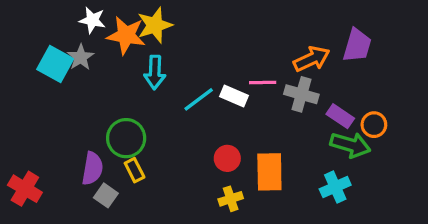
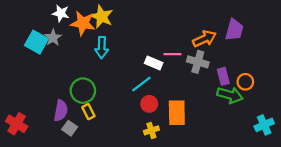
yellow star: (155, 25) -> (102, 17), turned -30
cyan line: (199, 99) -> (141, 84), moved
purple rectangle: (340, 116) -> (223, 76), turned 42
cyan cross: (335, 187) -> (264, 125), moved

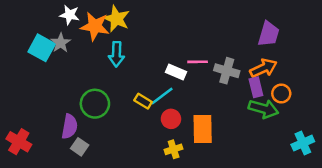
orange arrow: (204, 39) -> (264, 68), moved
yellow rectangle: (88, 112) -> (143, 101), moved, turned -32

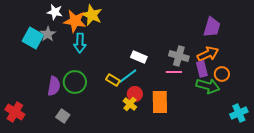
cyan arrow: (116, 54) -> (80, 43), moved
pink line: (198, 62) -> (174, 72), moved
purple semicircle: (70, 126) -> (54, 86), moved
yellow cross: (174, 149) -> (130, 104), moved, turned -32

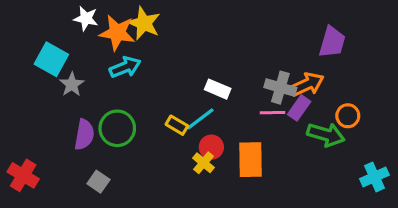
gray star: (48, 34) -> (72, 84), moved
cyan arrow: (80, 43) -> (125, 67), turned -114
orange arrow: (208, 54) -> (307, 84), moved
purple rectangle: (202, 69) -> (299, 108), moved, turned 49

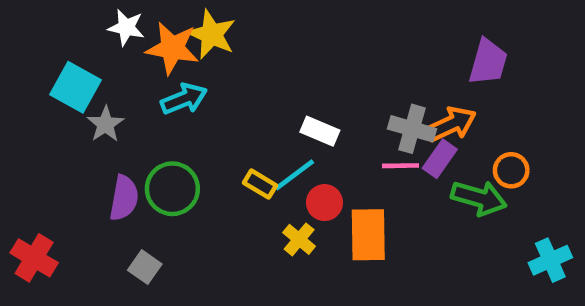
red circle: (211, 147) -> (324, 203), moved

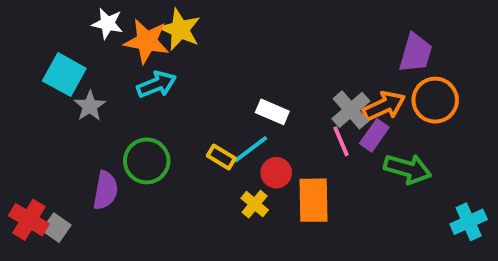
gray cross: (412, 129) -> (351, 110), turned 33
pink line: (401, 166) -> (341, 141), turned 68
orange circle: (511, 170) -> (435, 100), moved, size x1.5
purple semicircle: (124, 198) -> (105, 190), moved
gray square: (145, 267) -> (56, 228), moved

